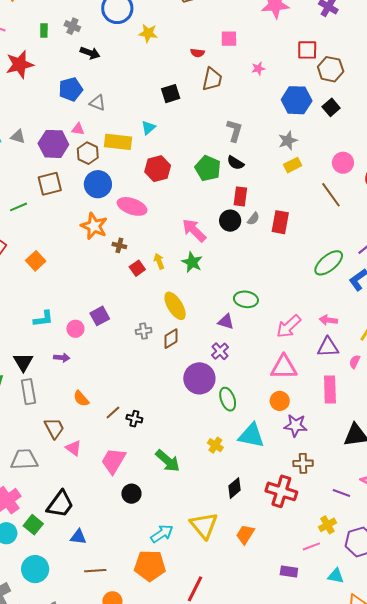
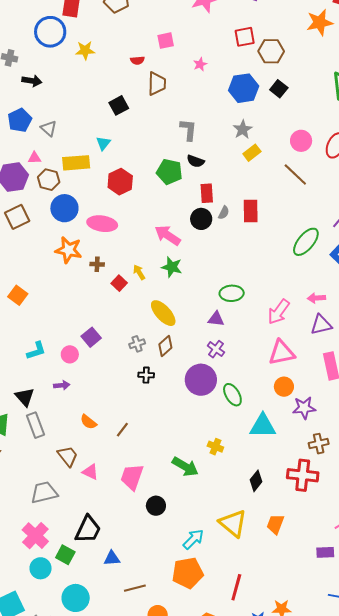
gray triangle: (97, 103) -> (49, 128), turned 30
black cross: (134, 419) -> (146, 375), moved
yellow cross: (215, 445) -> (215, 447), moved

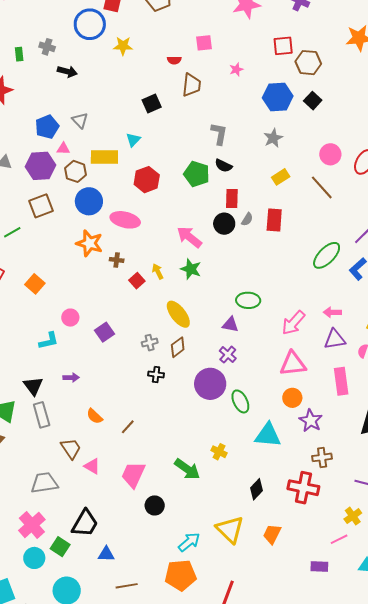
blue pentagon: (20, 120) -> (47, 127), moved
yellow rectangle: (252, 153) -> (281, 177), moved
pink circle: (70, 354) -> (70, 318), moved
purple star: (304, 408) -> (311, 421), turned 30

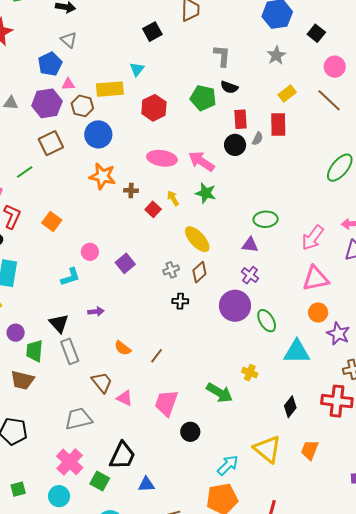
black square: (313, 101) -> (316, 33), moved
gray triangle: (80, 120) -> (69, 40), moved
pink ellipse: (125, 220) -> (162, 158), moved
red rectangle: (274, 220) -> (278, 125), moved
cyan circle: (34, 558) -> (59, 496), moved

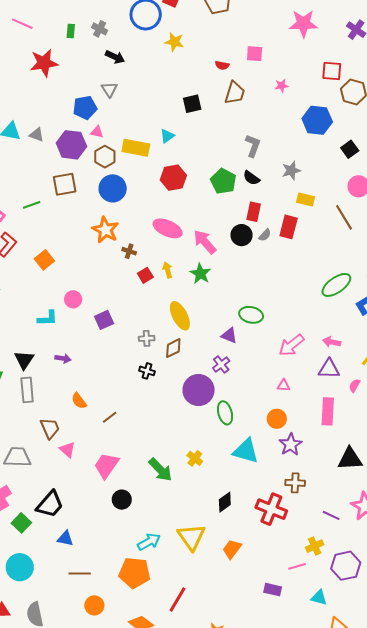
gray star: (276, 55) -> (291, 171), moved
yellow rectangle: (287, 93) -> (306, 199), turned 36
pink triangle: (316, 279) -> (284, 385), size x0.5

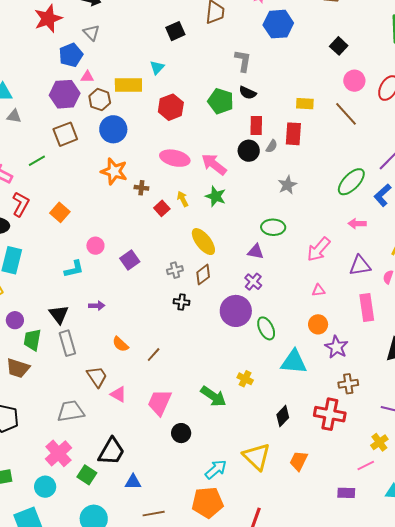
red star: (44, 63) -> (48, 19), moved
blue hexagon: (317, 120) -> (278, 24), moved
gray triangle: (37, 135) -> (14, 116), moved
gray star: (291, 171) -> (287, 185), moved
pink arrow: (332, 342) -> (357, 224), moved

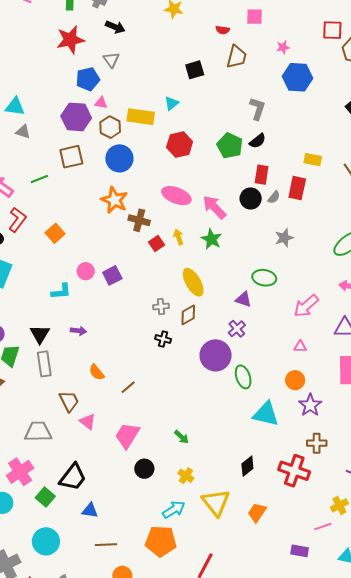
black semicircle: (248, 93) -> (258, 141), turned -72
brown cross: (141, 188) -> (139, 220), size x1.5
purple square: (130, 260) -> (112, 275), moved
yellow cross: (245, 379) -> (186, 476), moved
green arrow: (213, 396) -> (181, 437), size x0.6

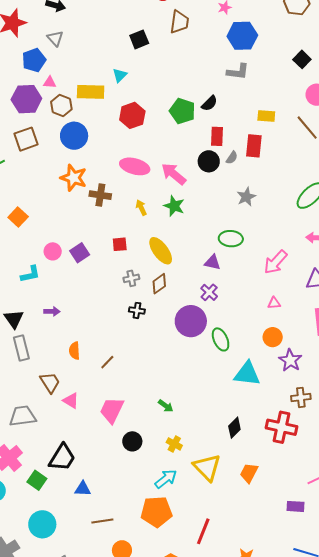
gray L-shape: (257, 109) -> (238, 72), moved, turned 85
red square: (157, 244) -> (120, 244), moved, turned 35
orange semicircle: (97, 372) -> (74, 351), turned 42

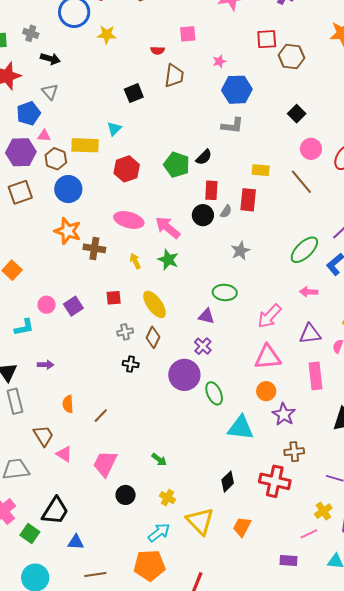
brown diamond: (159, 284) -> (153, 337), turned -30
pink triangle: (274, 303) -> (268, 357), size x2.0

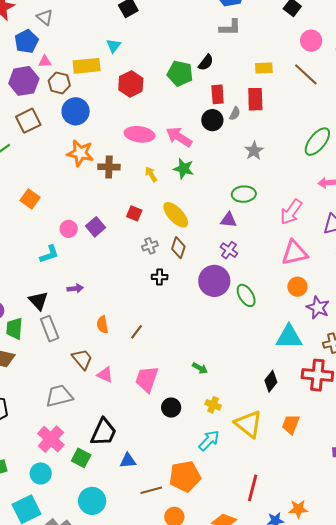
red square: (114, 298) -> (134, 213), turned 35
cyan triangle: (241, 428) -> (289, 337), moved
orange pentagon: (149, 565) -> (185, 476), moved

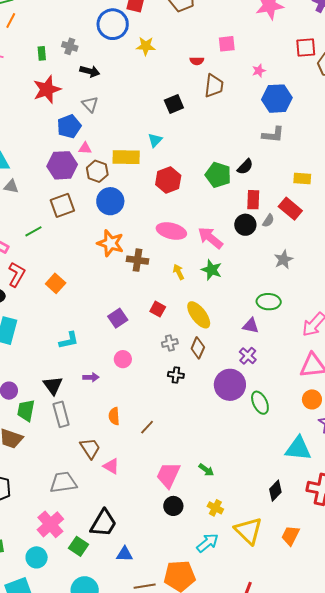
red rectangle: (255, 99) -> (290, 209), turned -55
pink circle: (69, 229) -> (123, 359), moved
pink trapezoid: (147, 379) -> (168, 475), moved

